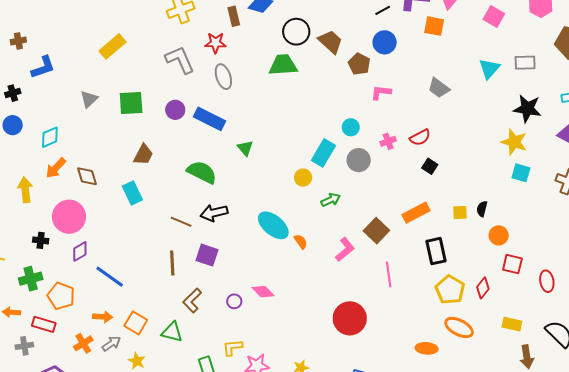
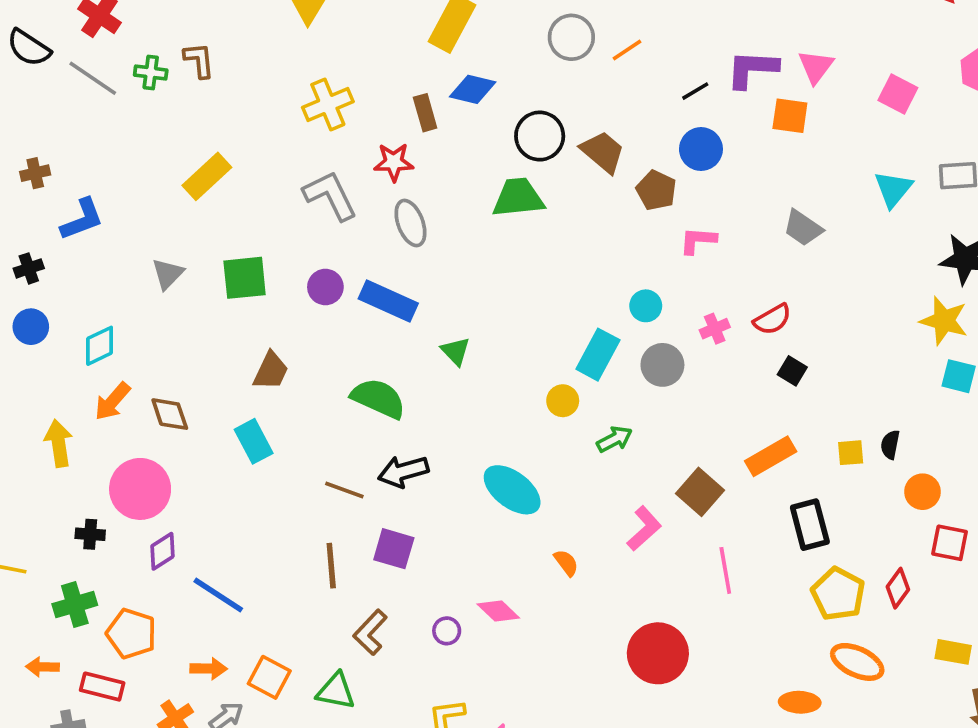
orange semicircle: (301, 242) -> (566, 563), moved

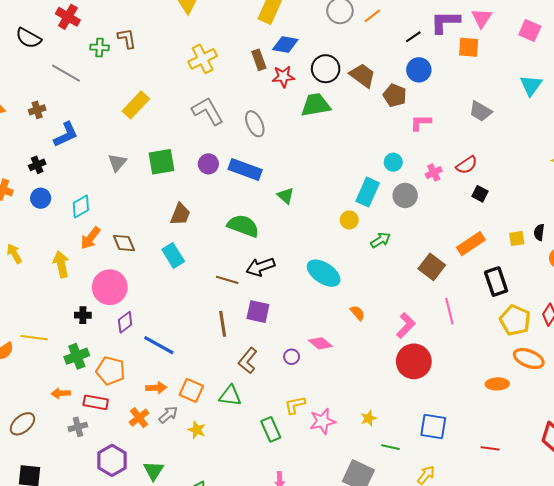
gray line: (93, 78) -> (66, 73), moved
red star: (394, 162) -> (283, 77), moved
pink L-shape: (644, 528) -> (406, 325), moved

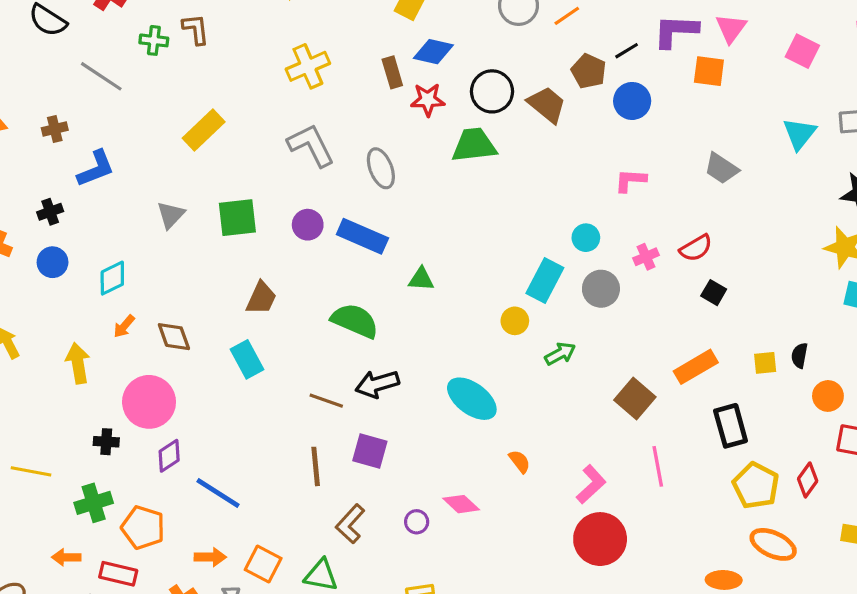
brown pentagon: (395, 95) -> (589, 71), moved
green triangle: (286, 196) -> (421, 279), turned -42
orange arrow: (90, 238) -> (124, 326), size x0.7

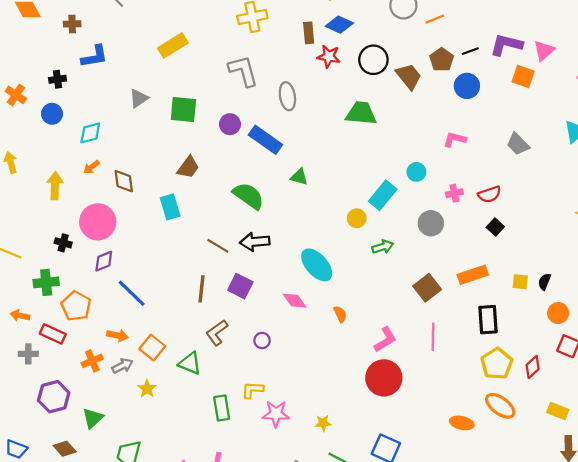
green trapezoid: (474, 145) -> (361, 113), moved
gray circle: (601, 289) -> (431, 223), moved
pink diamond: (461, 504) -> (295, 301), moved

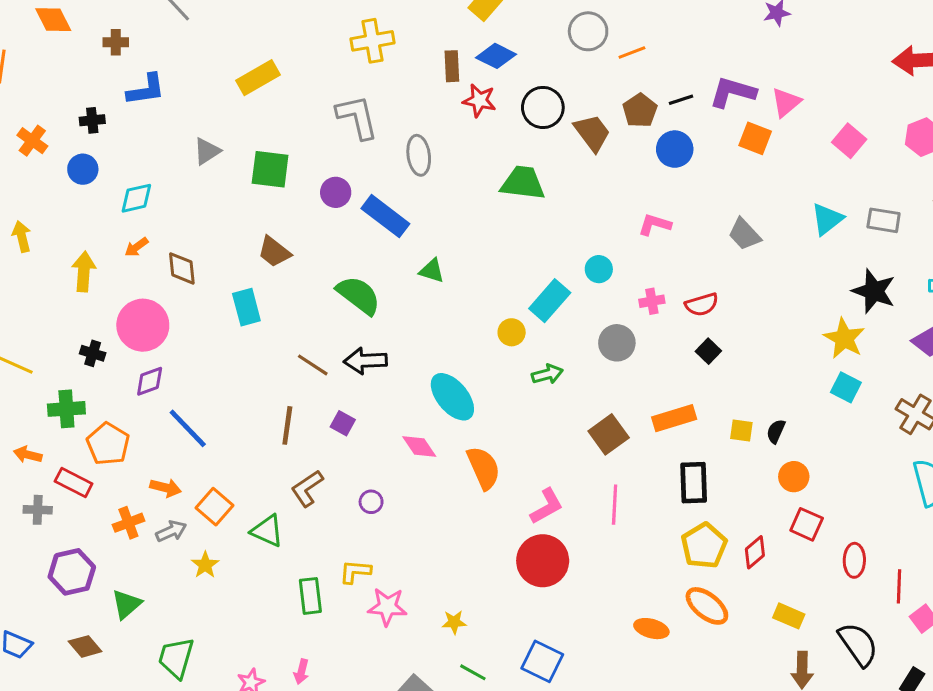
brown trapezoid: (188, 167) -> (274, 252), turned 90
purple square: (240, 286) -> (343, 423), size x0.7
orange semicircle: (340, 314) -> (484, 468), size x1.8

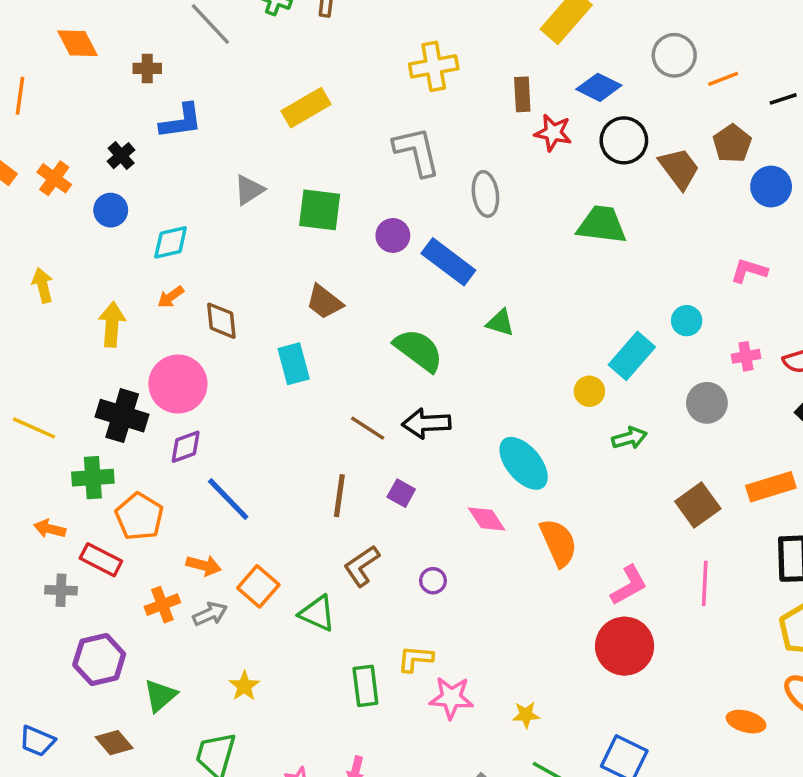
blue diamond: (496, 56) -> (599, 87), moved
black line: (681, 100) -> (783, 99), moved
black cross: (92, 120) -> (121, 156), turned -35
black cross: (93, 353) -> (122, 416), size x1.8
yellow star: (205, 565) -> (244, 686), moved

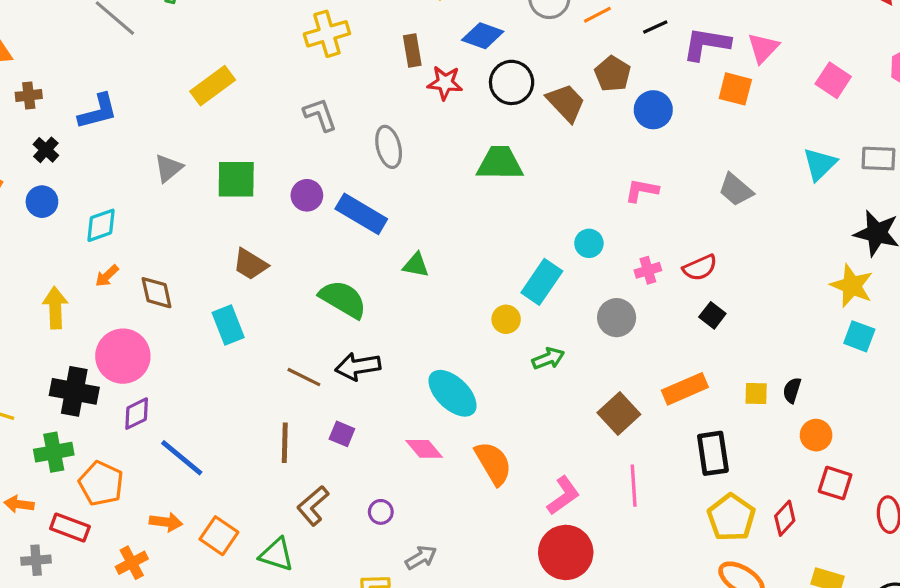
brown cross: (147, 68) -> (29, 95), moved
gray L-shape: (417, 151) -> (320, 115), size x0.7
gray arrow: (210, 614) -> (421, 558), moved

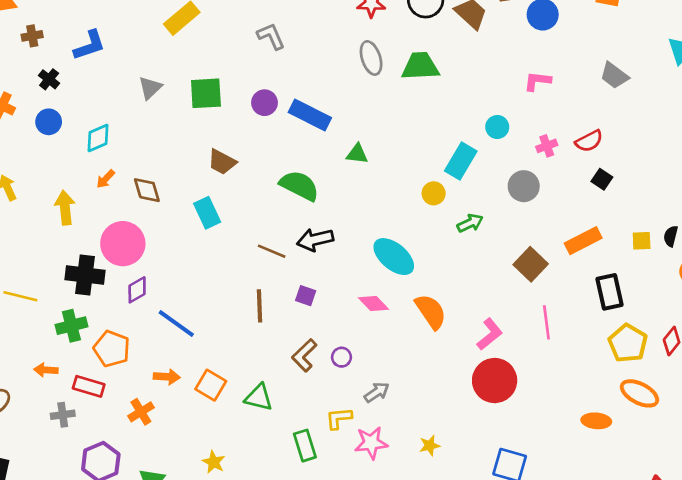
gray ellipse: (389, 147) -> (371, 58), moved
brown L-shape: (313, 506) -> (304, 355), moved

